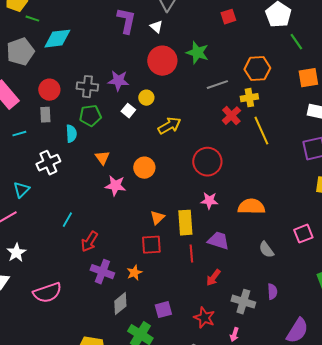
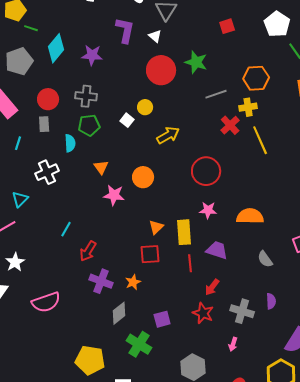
cyan diamond: (57, 39) -> (56, 48), turned -44
purple star: (118, 81) -> (92, 55), moved
cyan line: (19, 134) -> (18, 143), turned -56
red star: (204, 318) -> (203, 313), moved

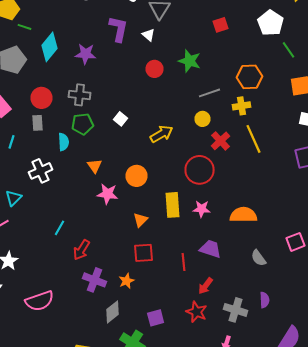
red circle: (161, 70) -> (154, 69), size x0.6
yellow circle: (145, 107) -> (202, 119), moved
red cross: (230, 125) -> (220, 141), moved
orange triangle: (156, 227) -> (140, 220), moved
yellow rectangle: (184, 232) -> (172, 205), moved

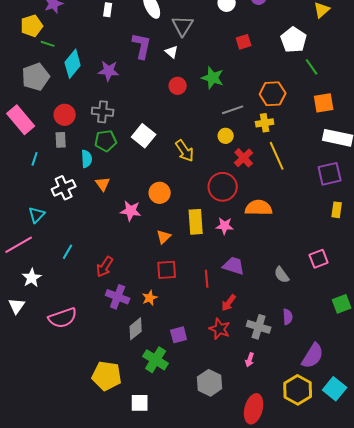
white square: (120, 119) -> (144, 136), size x1.6
yellow arrow: (162, 134) -> (185, 151), turned 85
orange triangle: (94, 166) -> (103, 184), moved
orange semicircle: (244, 215) -> (259, 208), moved
cyan line: (60, 228) -> (68, 252), moved

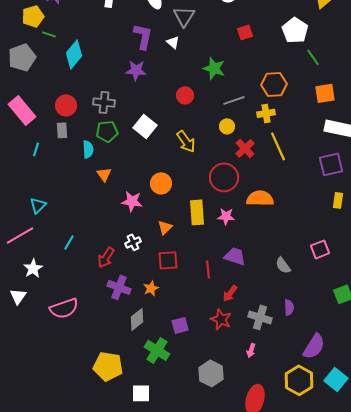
purple star: (109, 71) -> (136, 70), moved
gray pentagon: (36, 77) -> (22, 57), moved
red circle: (178, 86) -> (185, 95), moved
white cross: (64, 188) -> (133, 242), moved, size x0.7

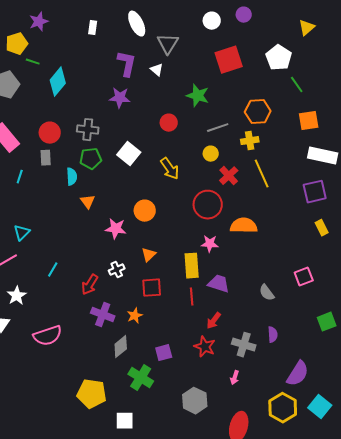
red square: (245, 32) -> (229, 60), size x1.8
yellow rectangle: (338, 200) -> (322, 228), turned -35
yellow rectangle: (197, 212) -> (192, 266), moved

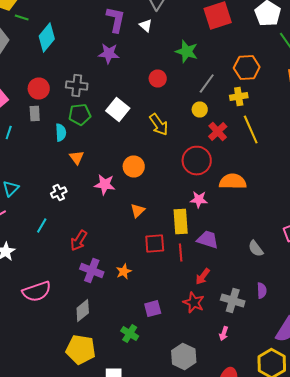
gray line: (218, 128) -> (207, 84), turned -35
white cross: (117, 270) -> (59, 192), moved
red square: (152, 288) -> (155, 244), moved
gray diamond: (121, 347) -> (83, 310), moved
green cross: (141, 378) -> (130, 334), size x0.7

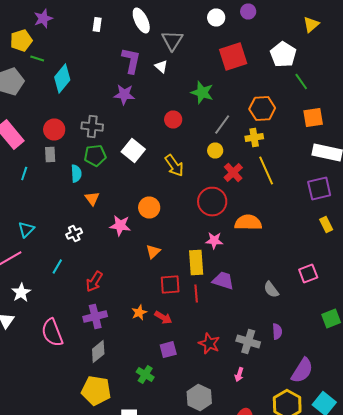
purple cross: (92, 270) -> (95, 316), moved, turned -35
red arrow: (203, 276) -> (163, 318), moved, turned -96
pink semicircle: (37, 292) -> (52, 332), turned 88

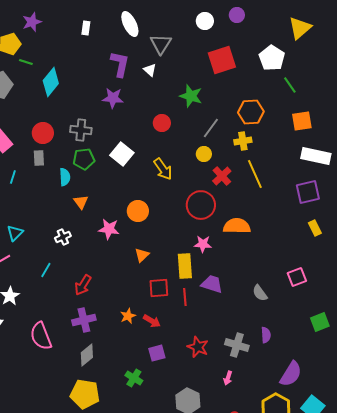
yellow triangle: (311, 24) -> (300, 28), size x1.4

